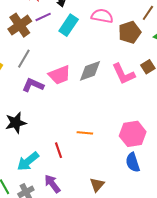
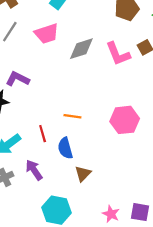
pink trapezoid: (59, 75) -> (47, 34), moved
purple L-shape: (33, 85) -> (17, 79), moved
blue semicircle: (133, 162) -> (65, 148), moved

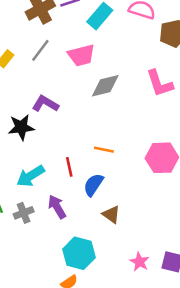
gray diamond: (81, 49) -> (105, 86), moved
blue semicircle: (65, 148) -> (93, 185), turned 45
brown triangle: (83, 174) -> (111, 214), turned -42

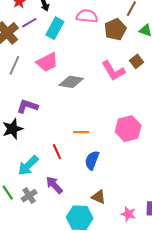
gray diamond: (105, 86) -> (71, 82), turned 35
blue semicircle: (93, 185) -> (92, 160), moved
brown triangle: (111, 214) -> (99, 197), moved

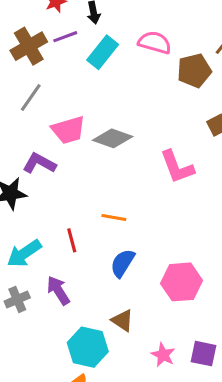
pink trapezoid: (47, 62) -> (68, 130), moved
pink L-shape: (113, 71) -> (177, 167), moved
pink hexagon: (128, 129) -> (181, 282), moved

